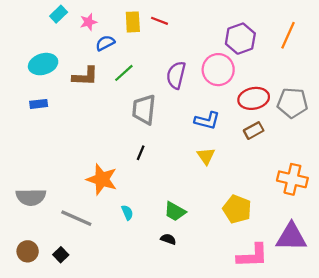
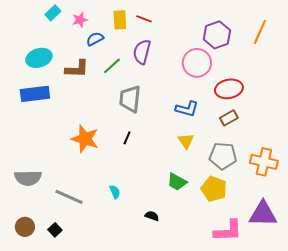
purple semicircle: (176, 75) -> (142, 52), moved
gray pentagon: (292, 103) -> (223, 156), moved
blue rectangle: (39, 104) -> (35, 94), size x1.8
orange star: (102, 179) -> (85, 139), moved
green trapezoid: (175, 211) -> (177, 182), moved

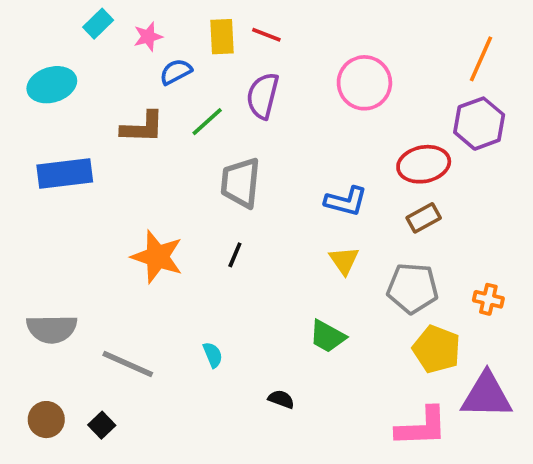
purple hexagon: (217, 35) -> (479, 124), moved
cyan ellipse: (39, 58) -> (52, 85), moved
pink circle: (197, 63) -> (364, 83), moved
orange cross: (264, 162) -> (488, 299), size x0.6
yellow pentagon: (214, 189) -> (437, 349), moved

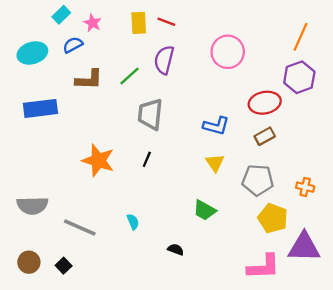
pink star: (148, 37) -> (92, 23), turned -30
blue semicircle: (176, 72) -> (73, 45), moved

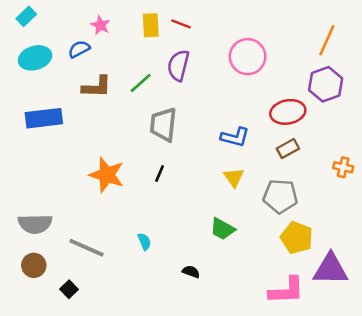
cyan rectangle: (61, 15) -> (26, 16), moved
orange cross: (305, 187) -> (343, 167), moved
brown circle: (29, 262) -> (34, 265), moved

